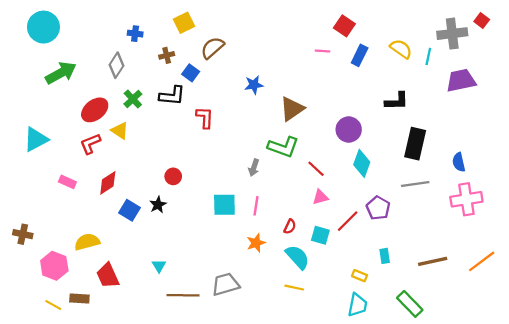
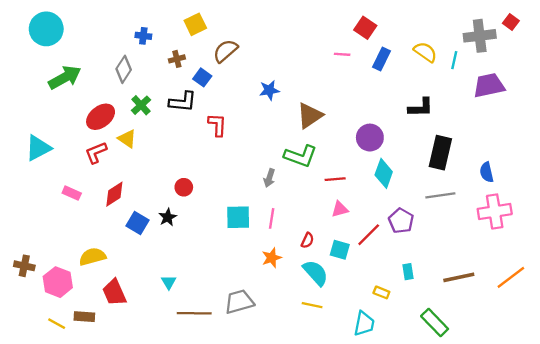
red line: (316, 169) -> (335, 179), turned -48
brown cross: (23, 234) -> (24, 266), moved
cyan trapezoid: (357, 305) -> (364, 324), moved

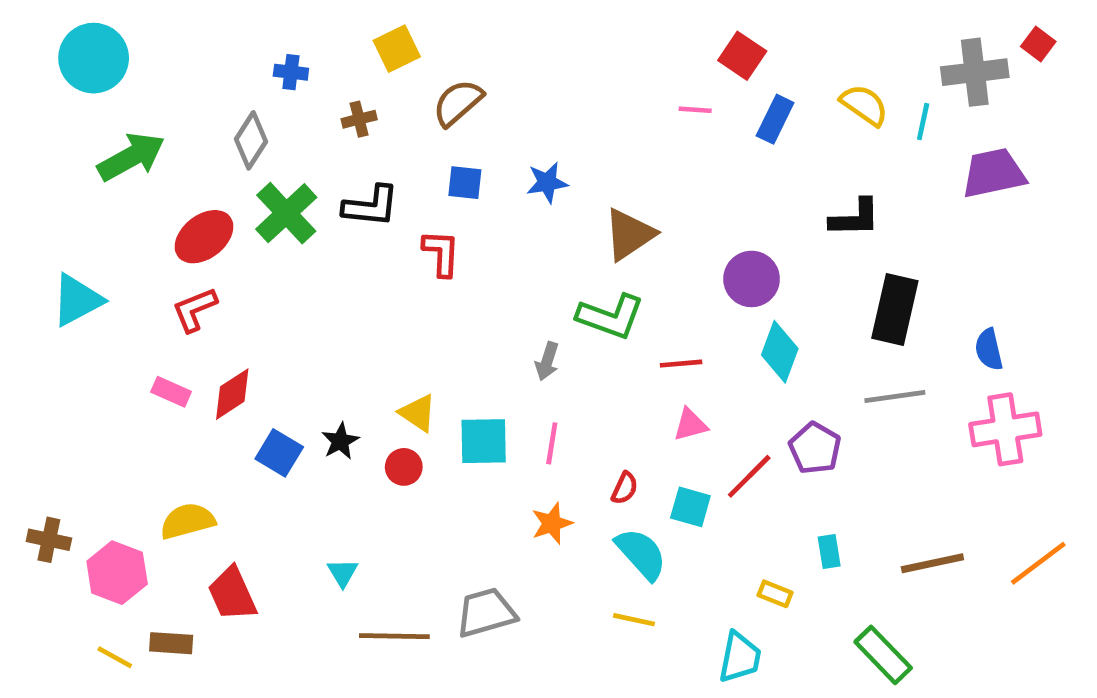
blue square: (202, 77) -> (465, 183), moved, turned -30
green cross: (141, 105) -> (286, 213), size x1.5
yellow triangle: (127, 139) -> (418, 413), moved
red circle: (184, 187) -> (404, 467), moved
pink rectangle: (72, 193) -> (171, 392), moved

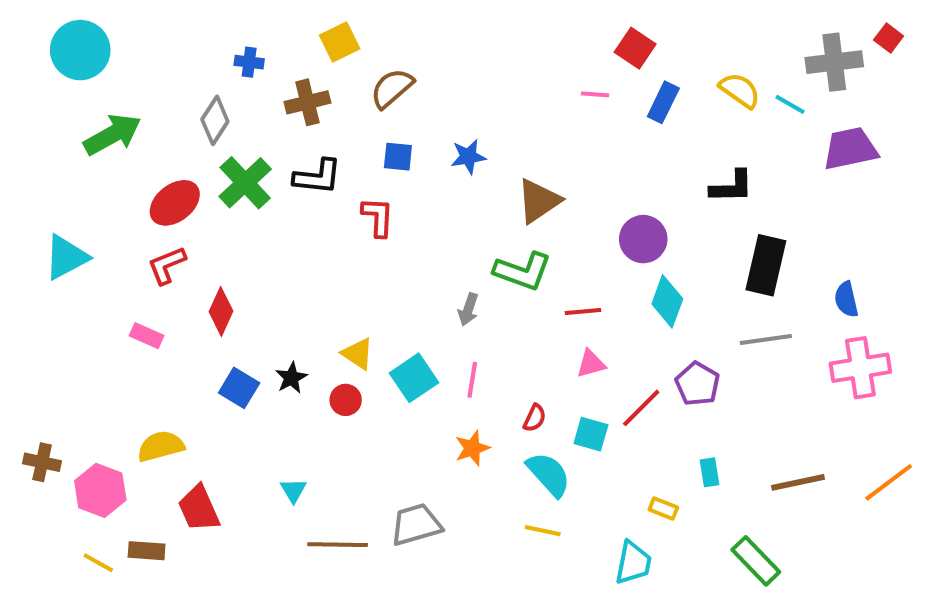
brown cross: (359, 119) -> (307, 102), size x1.5
cyan line: (923, 122) -> (790, 104), turned -72
red diamond: (232, 394) -> (221, 311), moved, turned -33
cyan square: (484, 441) -> (414, 378), turned -33

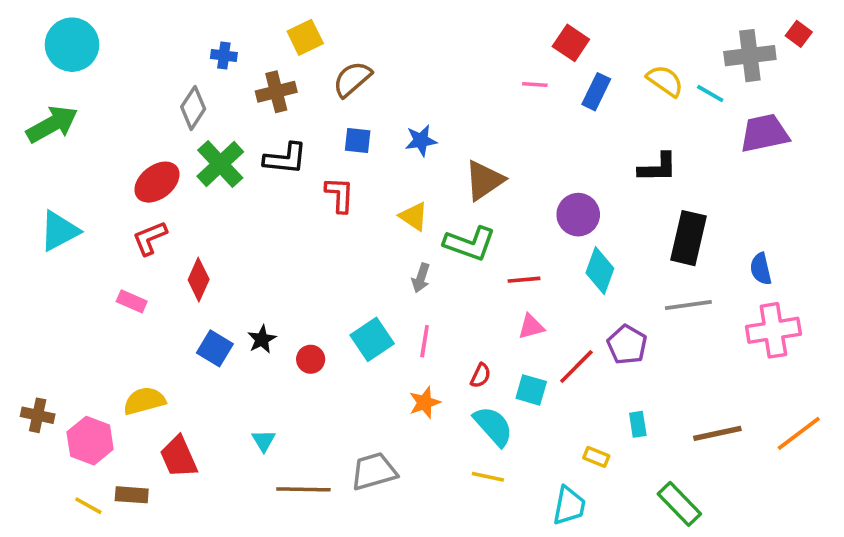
green arrow: (112, 135) -> (52, 124), moved
yellow triangle: (358, 354) -> (414, 216), moved

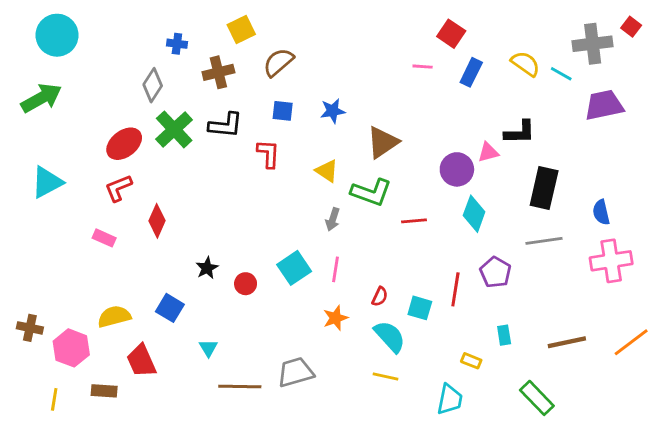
pink triangle: (531, 327) -> (488, 152), moved
blue square: (215, 348) -> (170, 308), moved
red line: (576, 366) -> (455, 289), turned -36
yellow line: (88, 506) -> (54, 399), moved, turned 70

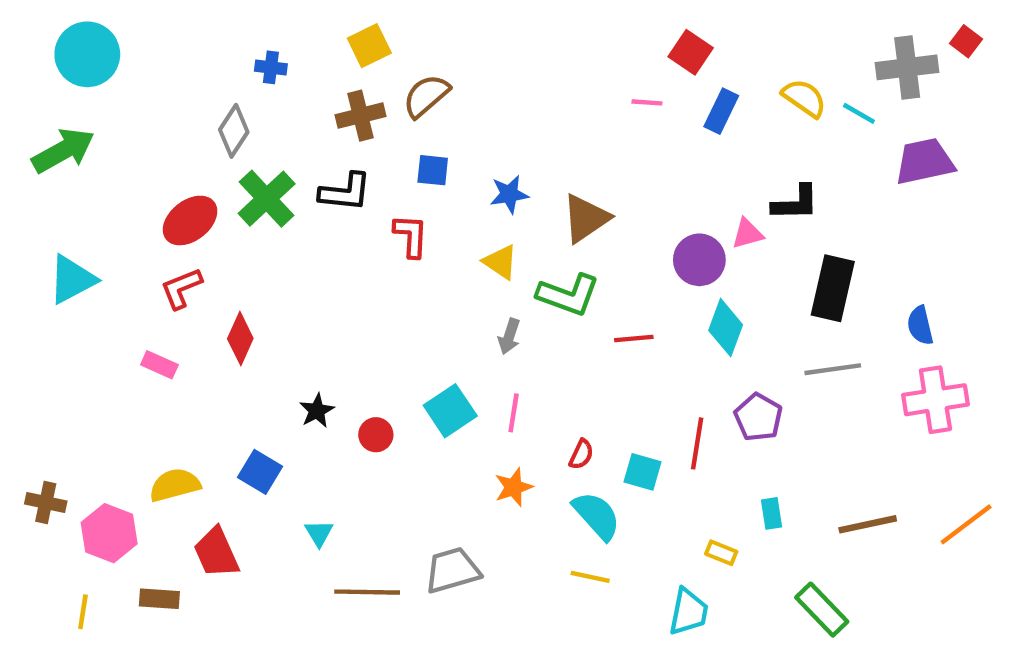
brown cross: (218, 72) -> (361, 116), moved
blue star: (333, 111) -> (509, 194), moved

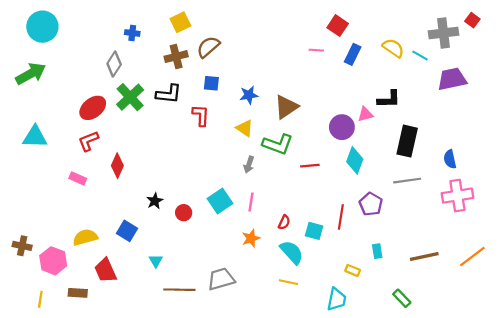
cyan triangle: (72, 280) -> (35, 137), turned 30
green rectangle: (822, 610) -> (402, 298), size x0.7

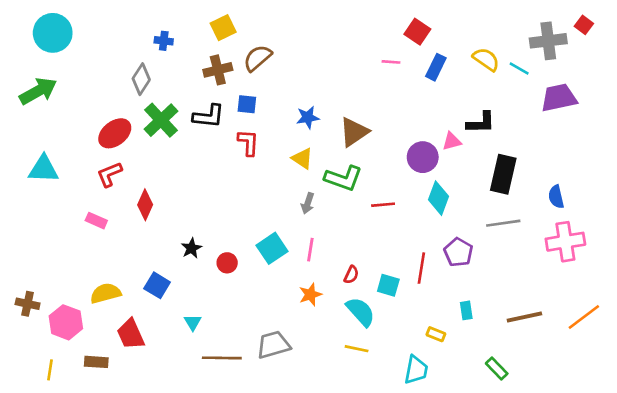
blue square: (211, 83) -> (247, 104), moved

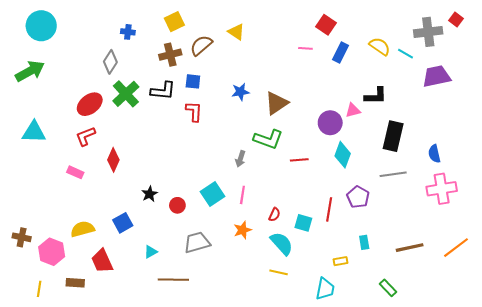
yellow triangle: (302, 158) -> (236, 32), moved
blue square: (157, 285) -> (123, 223), turned 30
cyan triangle: (193, 322) -> (151, 252), turned 32
yellow rectangle: (436, 334) -> (340, 261), turned -32
gray trapezoid: (273, 345) -> (197, 242), moved

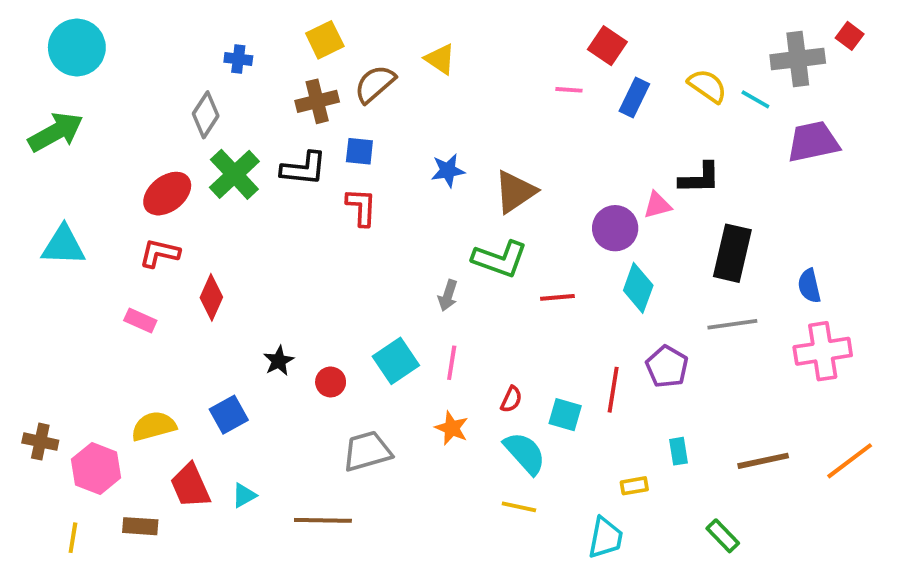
red L-shape: (86, 136) -> (159, 253), turned 35
orange star: (242, 230) -> (452, 428), turned -30
cyan triangle: (151, 252) -> (244, 495), moved

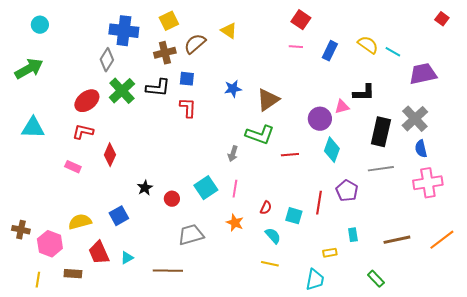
red square: (607, 46) -> (301, 20), moved
cyan circle: (77, 47) -> (40, 25), size x0.6
blue cross: (238, 59) -> (124, 31), size x2.0
gray cross: (798, 59) -> (415, 119), moved, turned -36
cyan semicircle: (525, 453) -> (273, 236), size x0.7

